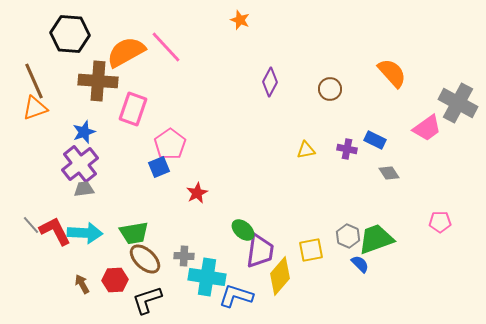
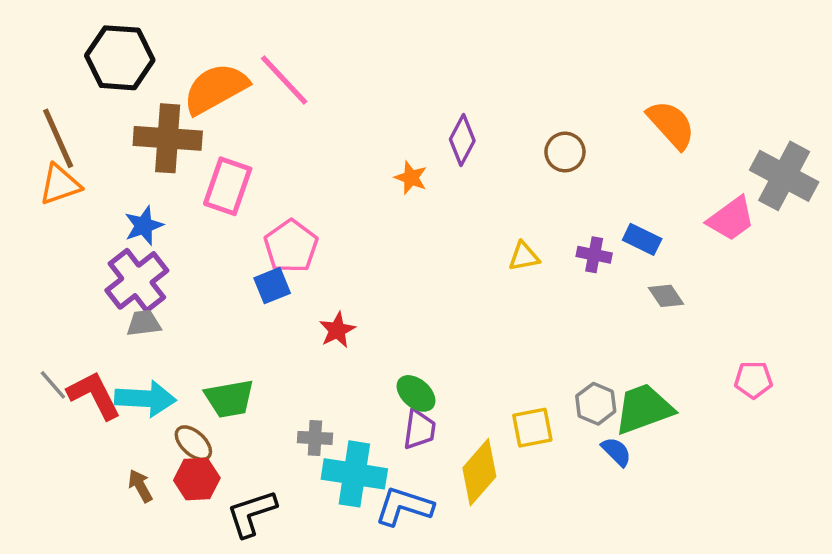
orange star: (240, 20) -> (411, 178), moved
purple trapezoid: (260, 251) -> (419, 429), moved, size x0.7
brown ellipse: (145, 259) -> (193, 443), moved, size x0.7

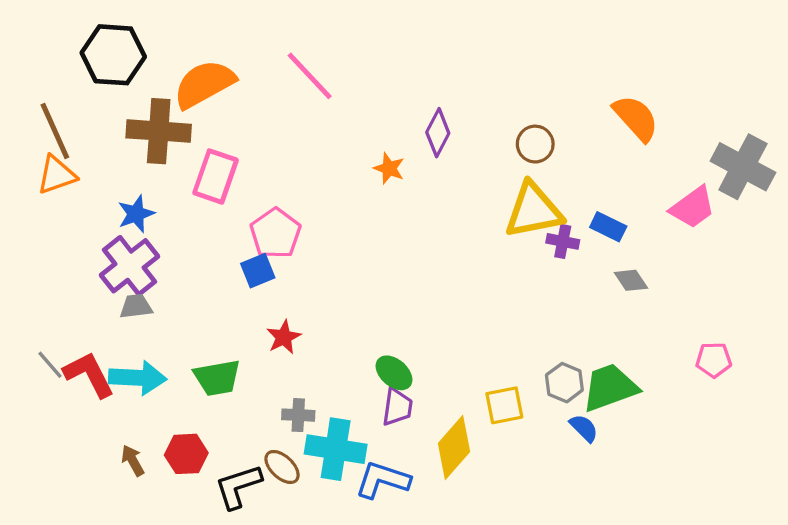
pink line: (284, 80) -> (310, 76), moved
yellow triangle: (524, 256) -> (534, 211), moved, size x2.0
red star: (337, 330) -> (284, 337), moved
brown ellipse: (193, 443) -> (282, 467), moved

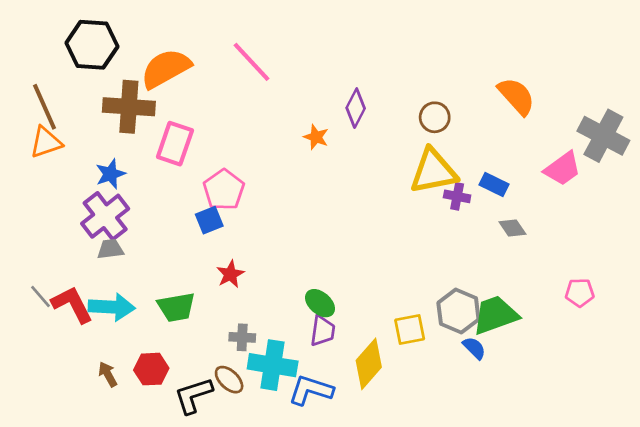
gray hexagon: (564, 383) -> (458, 311), size x1.4

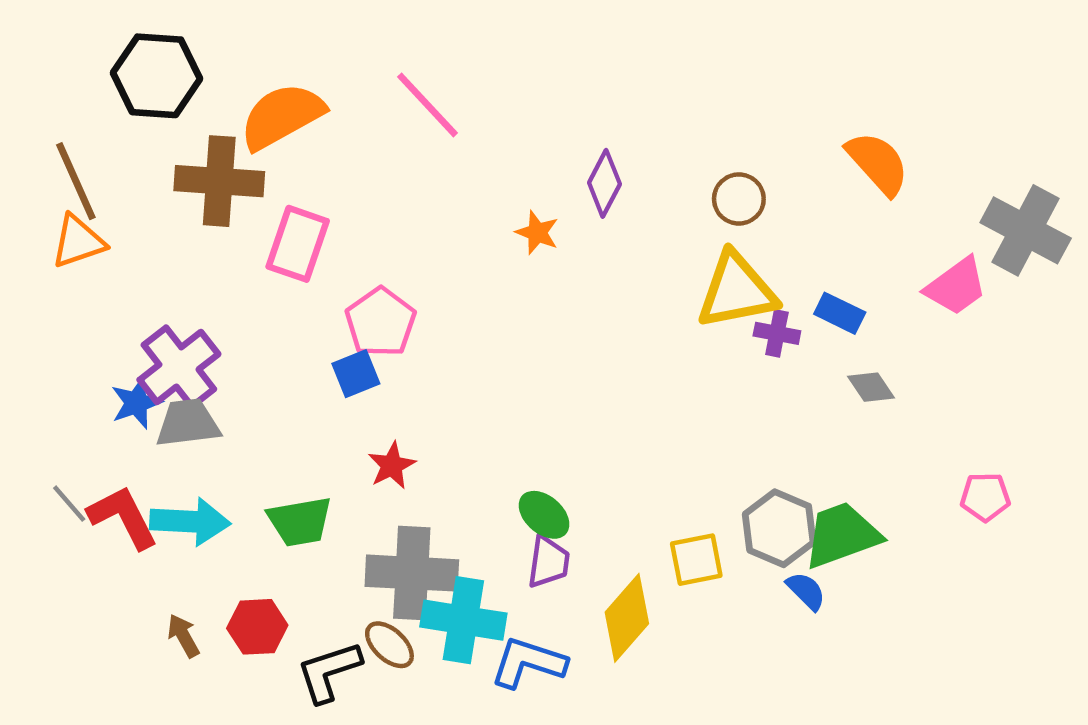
blue star: (110, 174) -> (136, 403), moved
gray trapezoid: (110, 249) -> (188, 423), size x1.4
gray cross: (242, 337) -> (412, 573), size x2.0

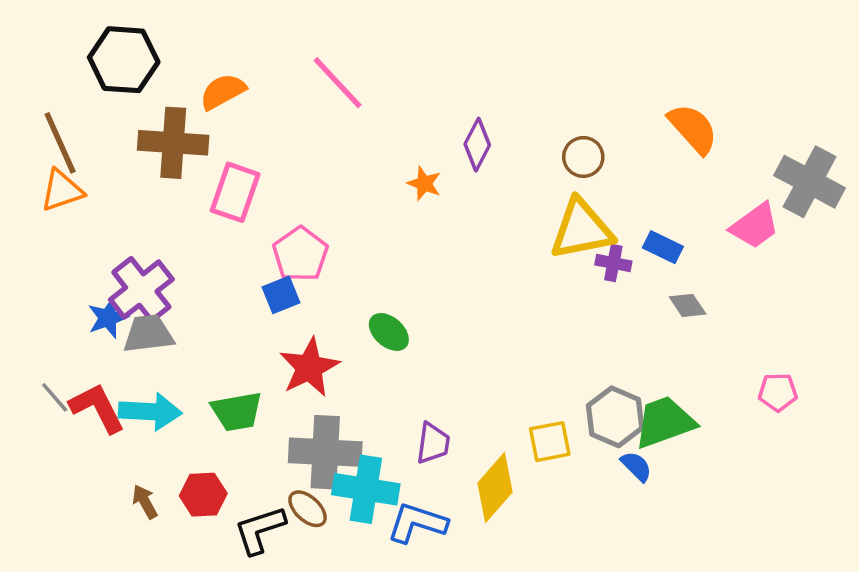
orange semicircle: (282, 116) -> (223, 92), size x0.7
red star: (392, 466) -> (309, 367), size x1.6
green ellipse: (544, 515) -> (389, 332), moved

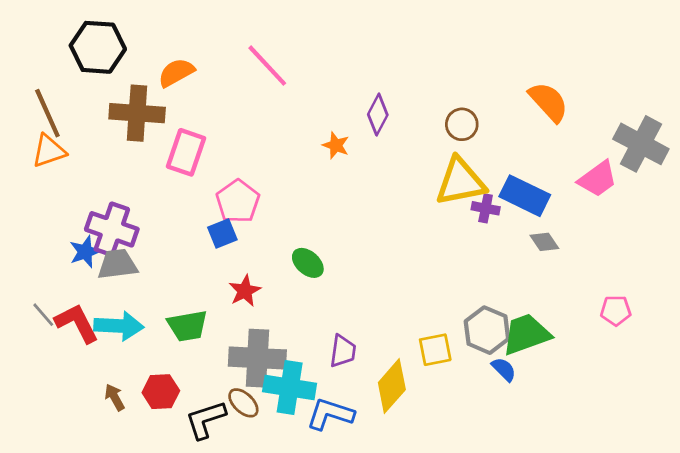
blue rectangle: (663, 247) -> (525, 196), size x1.6
purple cross: (141, 290) -> (112, 229), turned -33
red star: (309, 367) -> (245, 291), size x0.7

